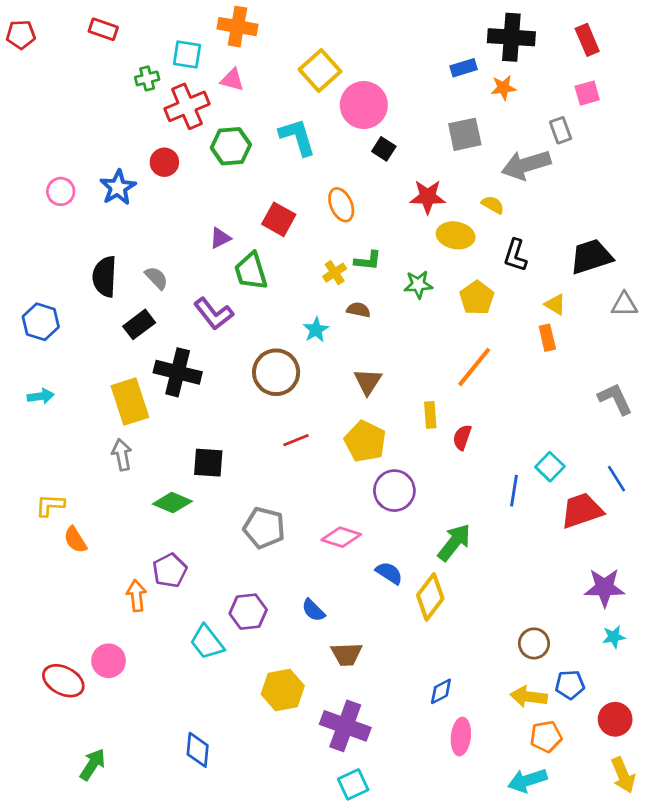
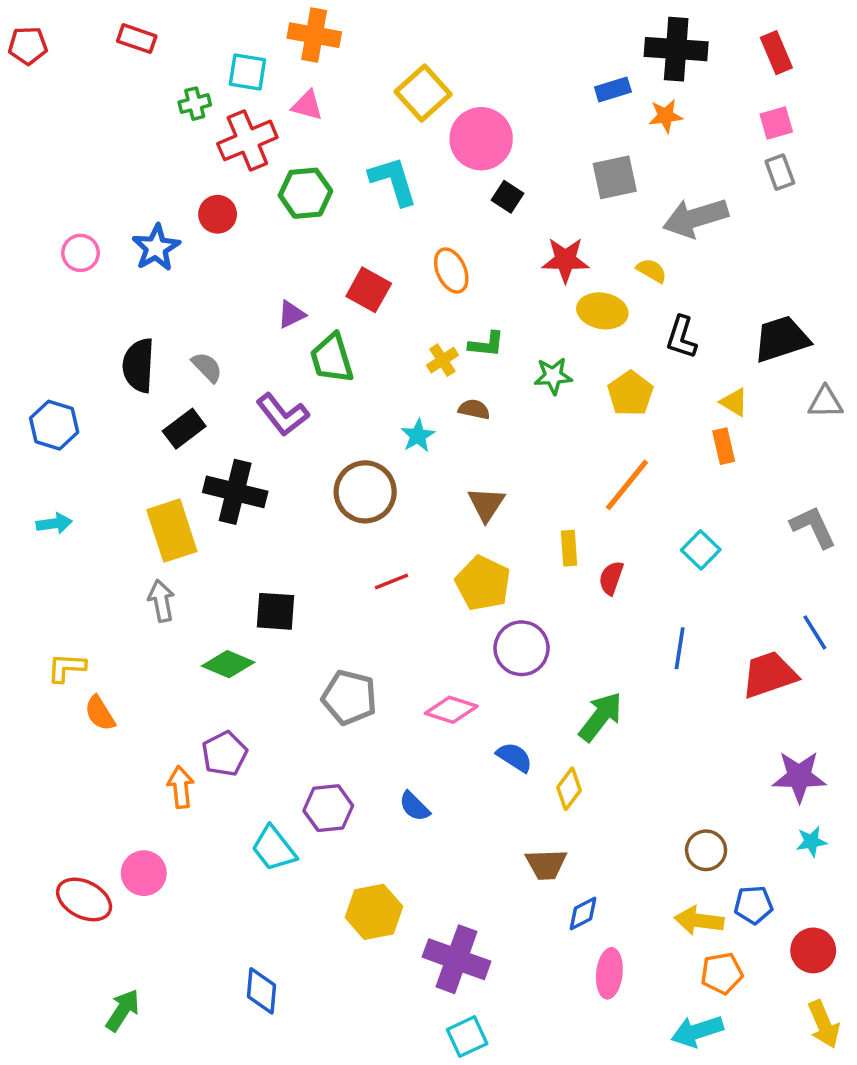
gray rectangle: (561, 130) -> (780, 172), moved
cyan square: (550, 467) -> (701, 550), moved
yellow diamond: (430, 597) -> (569, 789), size x0.7
brown trapezoid: (347, 654) -> (546, 864), moved

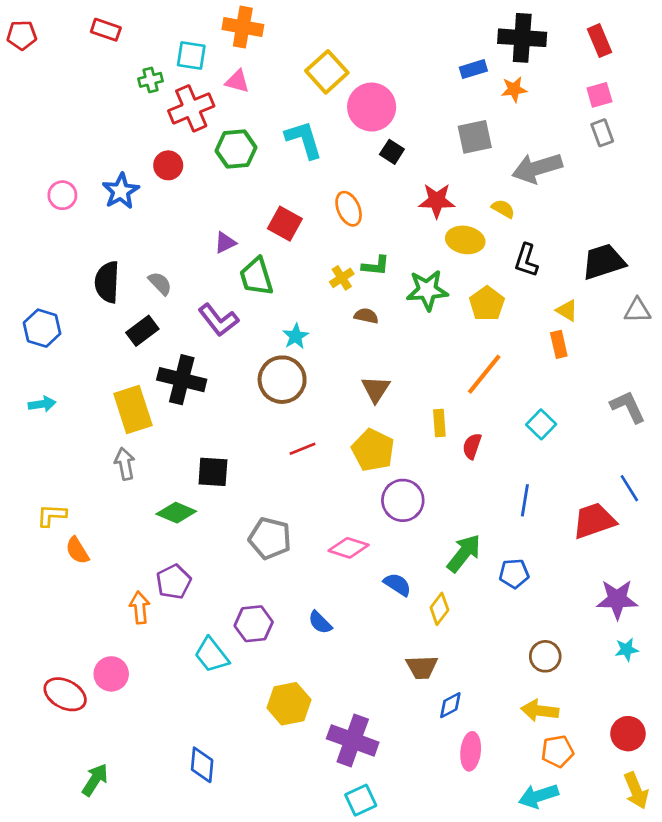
green star: (553, 376) -> (427, 290), size x1.4
cyan star: (418, 436) -> (296, 336), moved
blue pentagon: (753, 905) -> (514, 574), moved

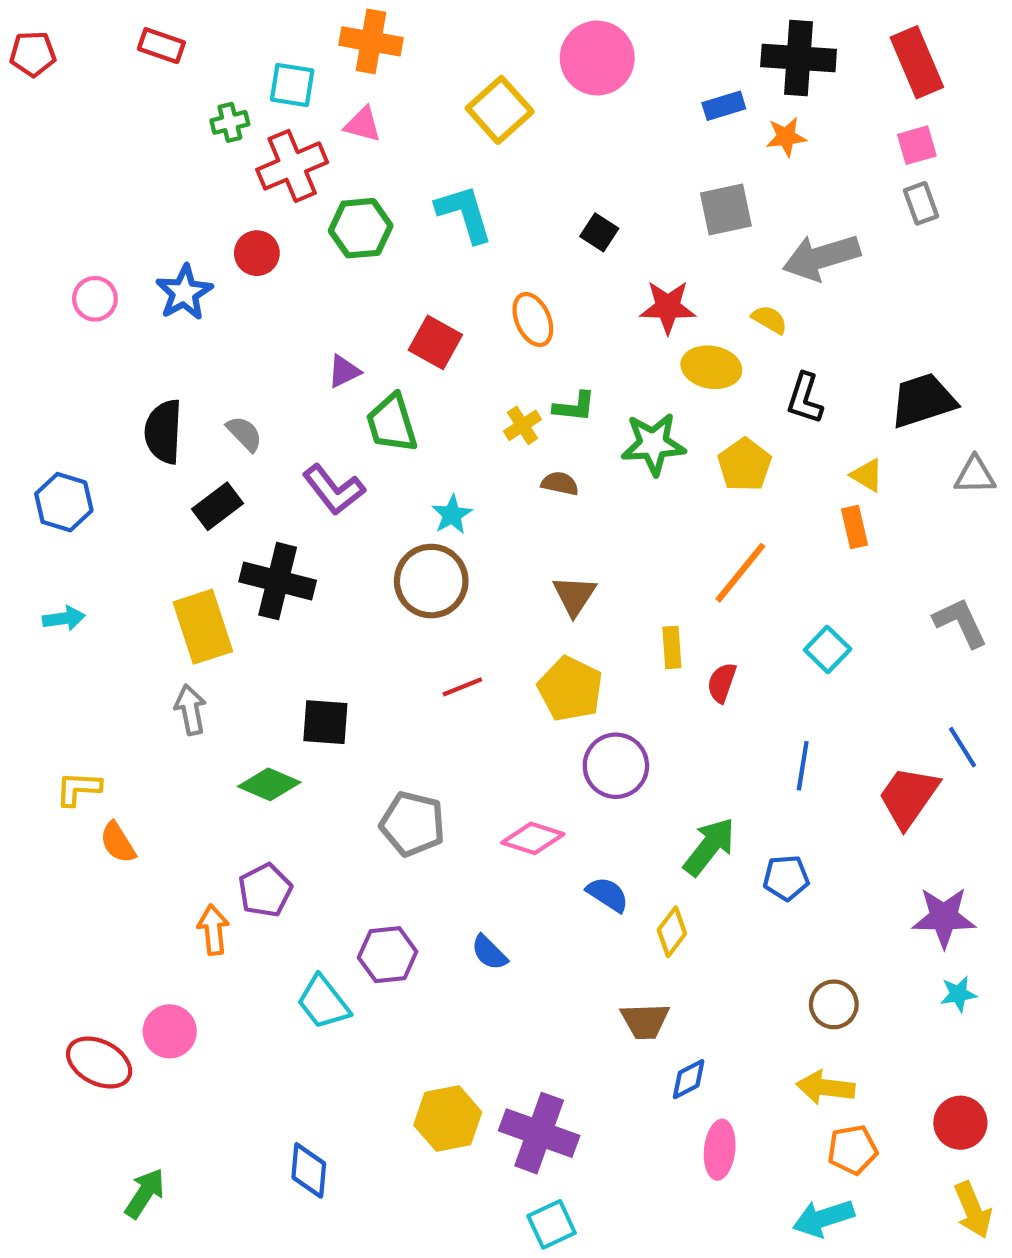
red rectangle: (599, 41) -> (917, 62), size x1.4
pink circle: (372, 107) -> (597, 58), moved
red trapezoid: (594, 521) -> (909, 797), turned -36
yellow hexagon: (289, 704) -> (448, 1119), moved

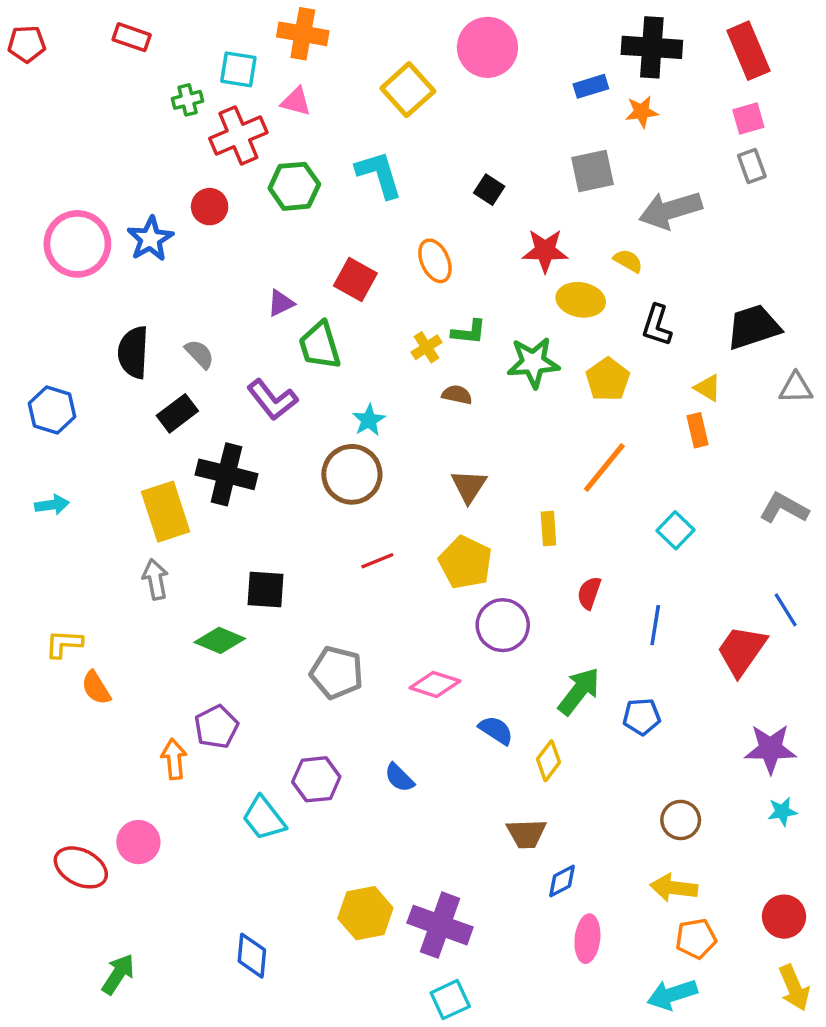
pink circle: (95, 299) -> (77, 244), size x1.8
gray L-shape: (960, 623) -> (784, 508), turned -36
red semicircle: (722, 683) -> (589, 593), moved

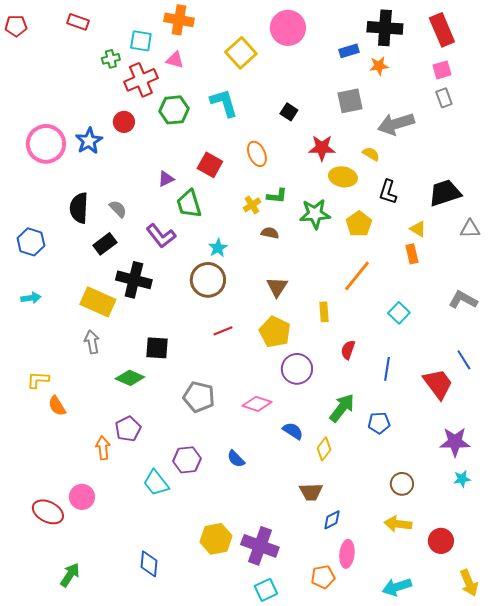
yellow rectangle: (166, 512) -> (98, 302), turned -48
red trapezoid: (742, 651) -> (438, 384), turned 108
red circle: (784, 917) -> (441, 541), moved
orange pentagon: (696, 939) -> (323, 577), moved

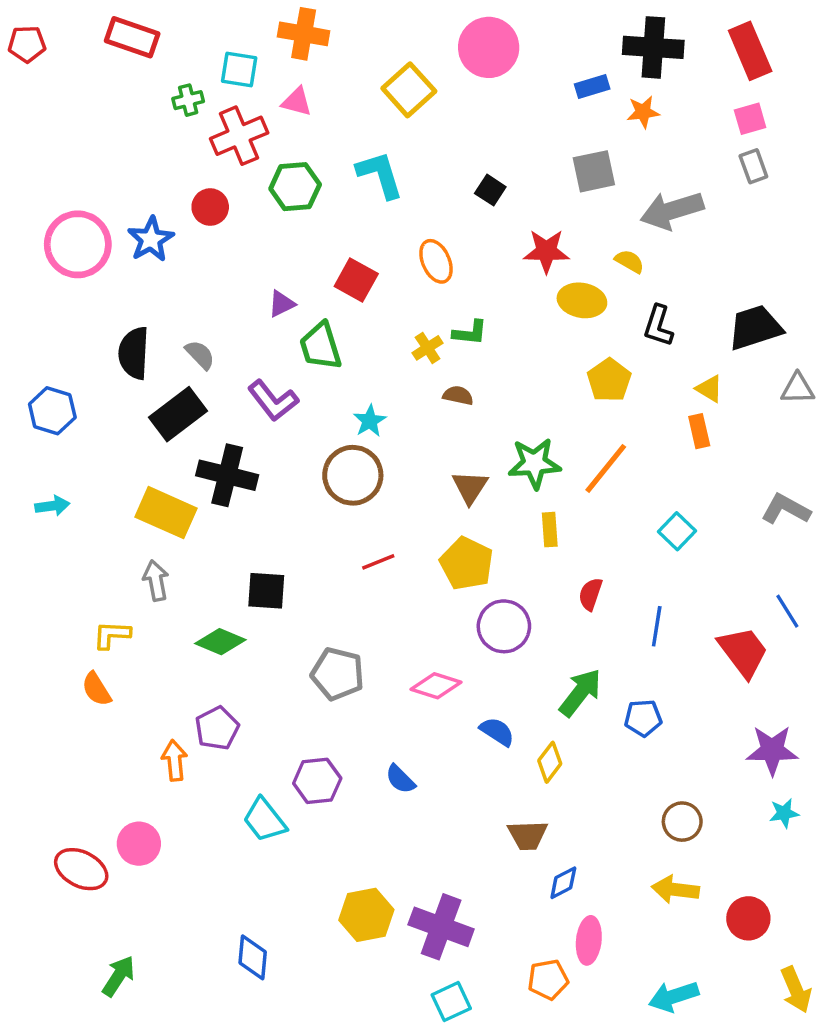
red rectangle: (78, 22) -> (132, 37), size x1.4
green star: (315, 214) -> (534, 463), moved
black rectangle: (105, 244) -> (178, 414), size x1.4
yellow L-shape: (38, 380) -> (112, 635), moved

